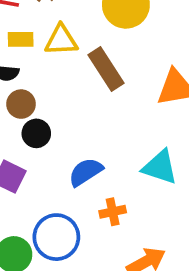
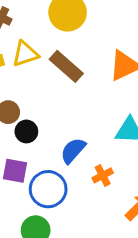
blue circle: (56, 237) -> (48, 189), moved

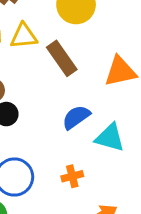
blue semicircle: (73, 151) -> (76, 117), moved

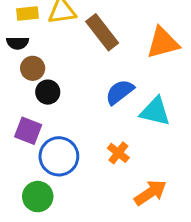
orange cross: (72, 176) -> (118, 153), turned -35

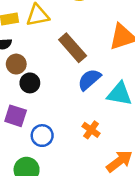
brown rectangle: (102, 32) -> (73, 48), moved
blue circle: (59, 156) -> (42, 136), size x0.7

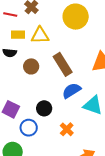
brown circle: (16, 64) -> (31, 66), moved
black circle: (30, 83) -> (44, 108), moved

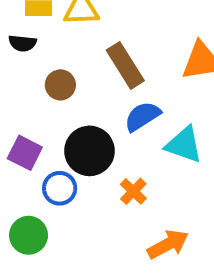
brown circle: (31, 66) -> (60, 85), moved
black circle: (44, 108) -> (89, 151), size x1.6

